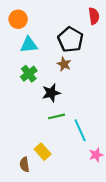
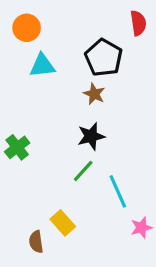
green cross: (29, 74) -> (17, 147), moved
black star: (51, 93) -> (91, 136), moved
green line: (57, 116) -> (83, 171), turned -35

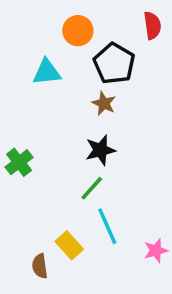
orange circle: (27, 28) -> (78, 31), moved
cyan line: (118, 191) -> (107, 226), moved

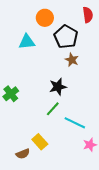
brown star: (104, 103) -> (72, 60), moved
cyan line: (107, 226) -> (75, 123), moved, turned -40
brown semicircle: (40, 266) -> (23, 154), turned -104

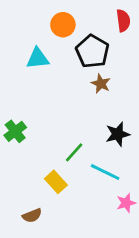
black star: (58, 87) -> (118, 134), moved
yellow rectangle: (40, 142) -> (56, 182), moved

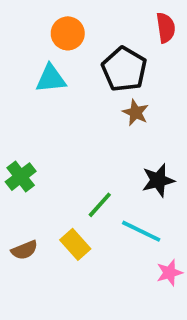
orange circle: (63, 25) -> (68, 33), moved
brown semicircle: (32, 216) -> (24, 250), moved

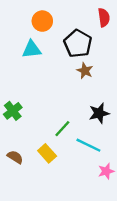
brown semicircle: (24, 250) -> (15, 157), turned -126

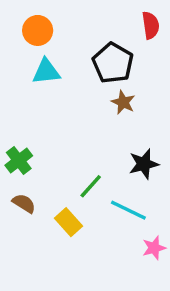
orange circle: (42, 21) -> (38, 30), moved
brown semicircle: (15, 157) -> (24, 203), moved

